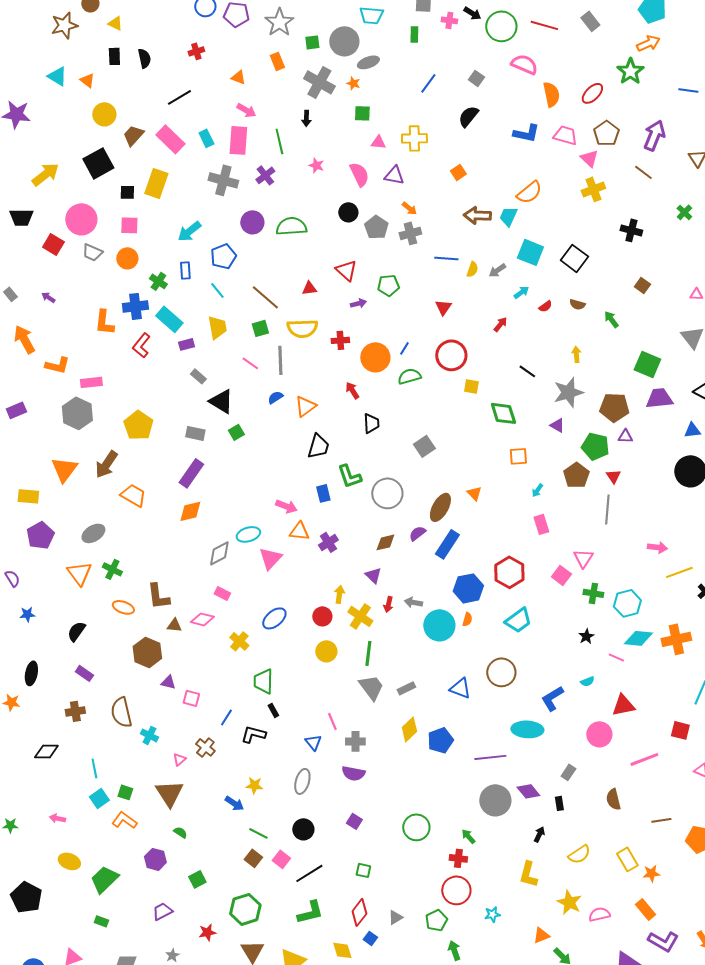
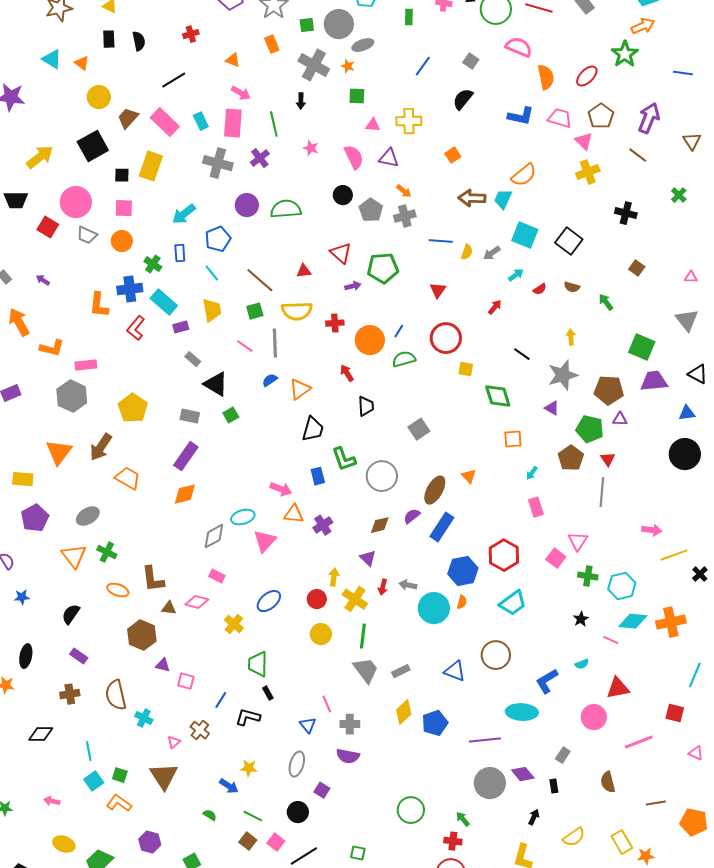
green pentagon: (388, 285) -> (383, 268), size x1.4
purple square: (354, 821) -> (322, 790), moved
green semicircle: (180, 832) -> (210, 815), moved

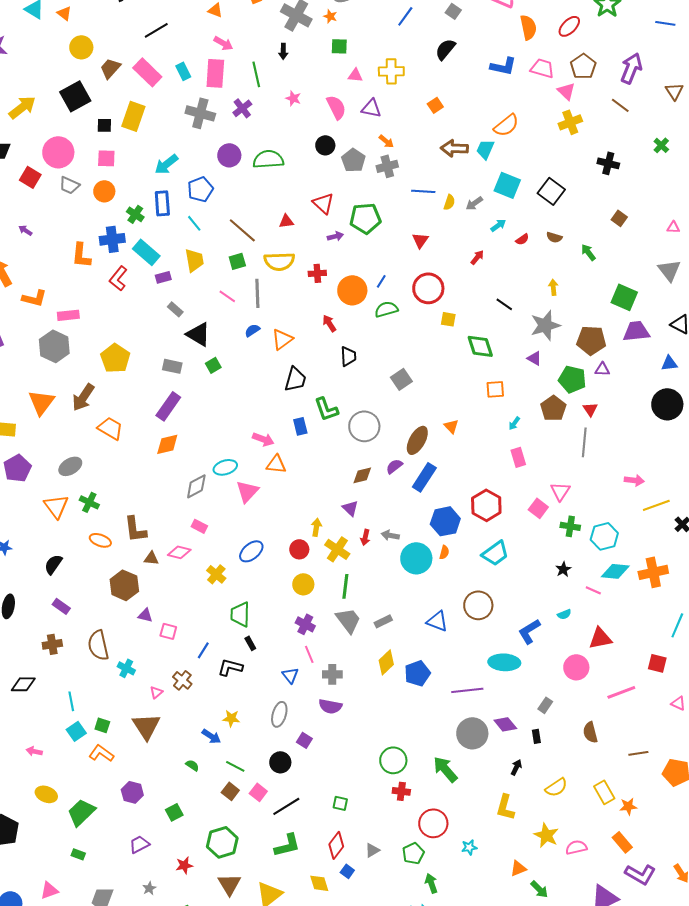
blue rectangle: (180, 253) -> (162, 203), size x1.4
purple cross: (323, 525) -> (305, 624), moved, turned -30
green arrow: (463, 819) -> (445, 769), size x1.8
red cross: (453, 841) -> (401, 791), moved

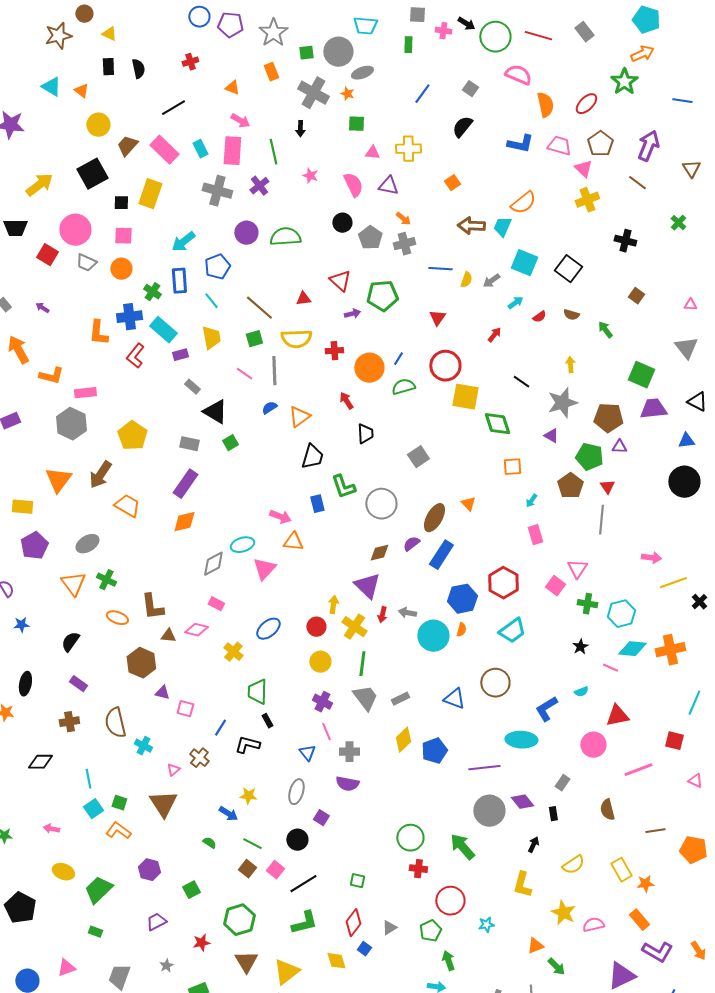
yellow square: (448, 319) -> (465, 397), size x1.8
purple triangle: (350, 508) -> (367, 586), size x1.6

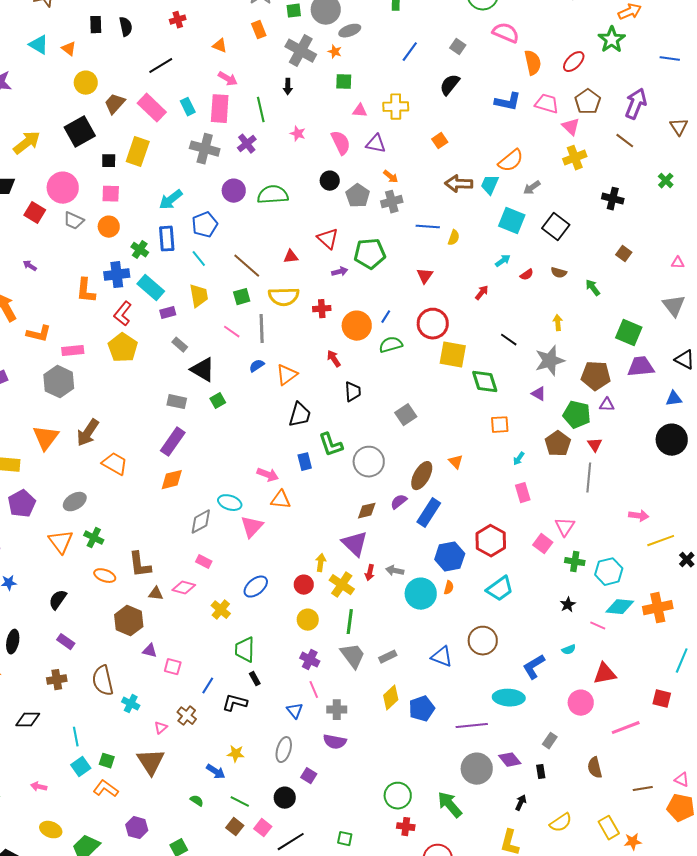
gray arrow: (491, 281) -> (532, 188), moved
yellow pentagon: (132, 436) -> (123, 348), moved
cyan ellipse: (242, 545) -> (230, 503), turned 35
pink triangle: (695, 781) -> (682, 780), moved

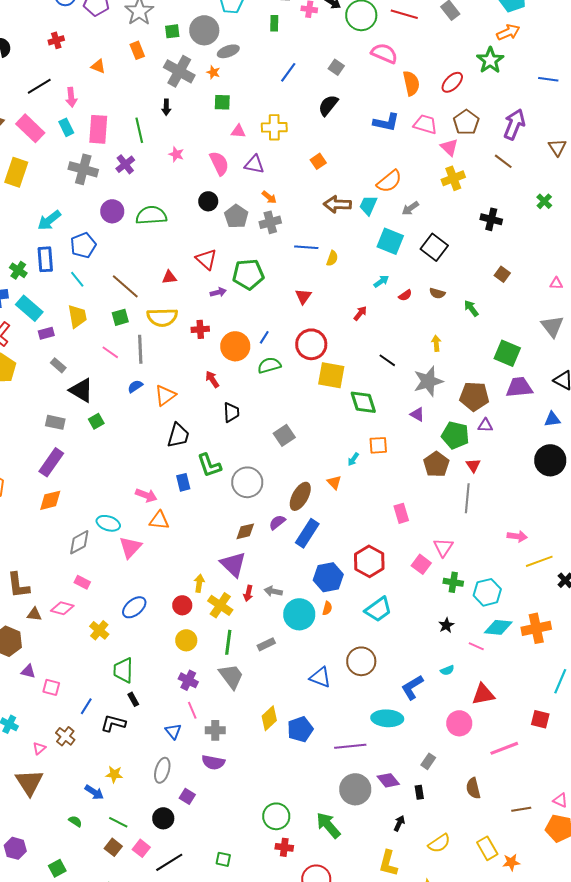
pink arrow: (228, 79) -> (71, 97), moved, turned 54
cyan arrow: (519, 459) -> (353, 459), moved
gray rectangle: (388, 657) -> (266, 644), moved

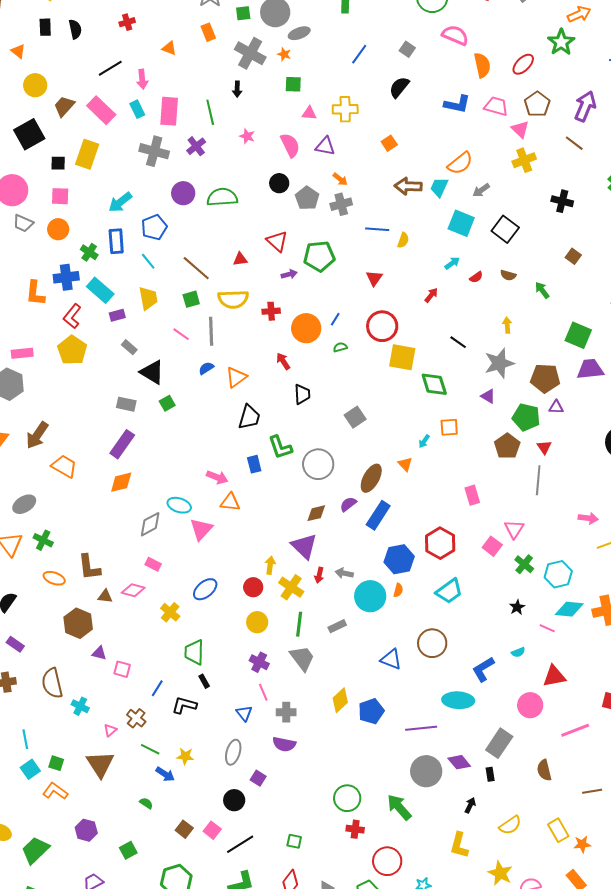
green semicircle: (269, 365) -> (340, 347), size x0.6
green cross: (453, 582) -> (524, 564), turned 30
gray rectangle: (428, 761) -> (499, 743), size x1.8
green line: (118, 822) -> (150, 749), moved

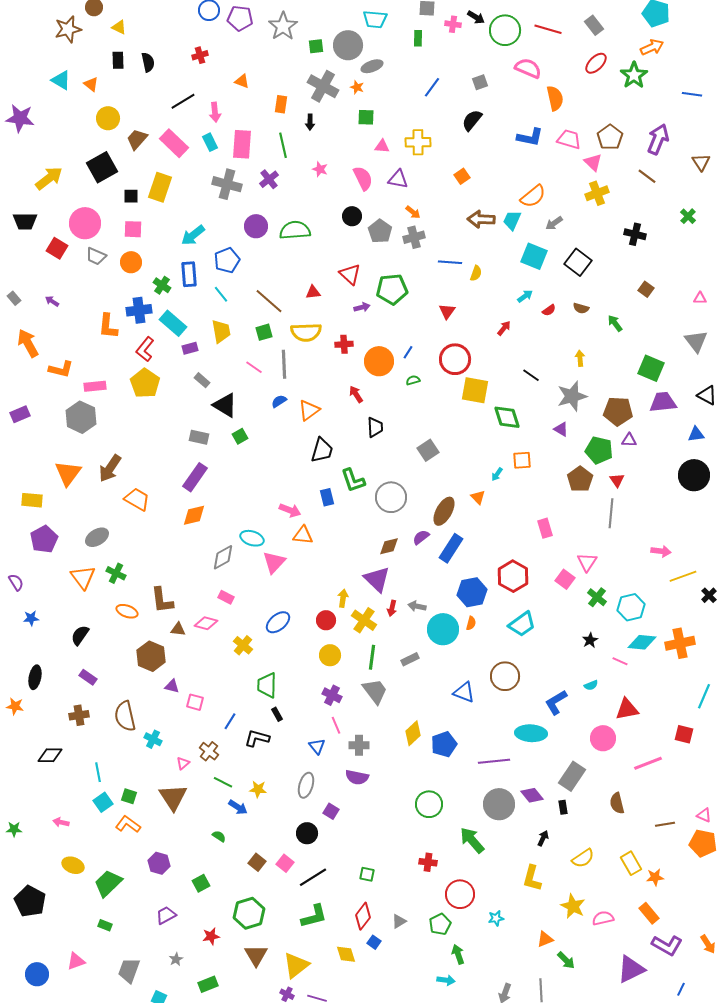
orange rectangle: (208, 32) -> (281, 104), moved, turned 30
gray square: (407, 49) -> (480, 82), turned 35
red ellipse: (523, 64) -> (596, 63), moved
green circle: (347, 798) -> (429, 804), moved

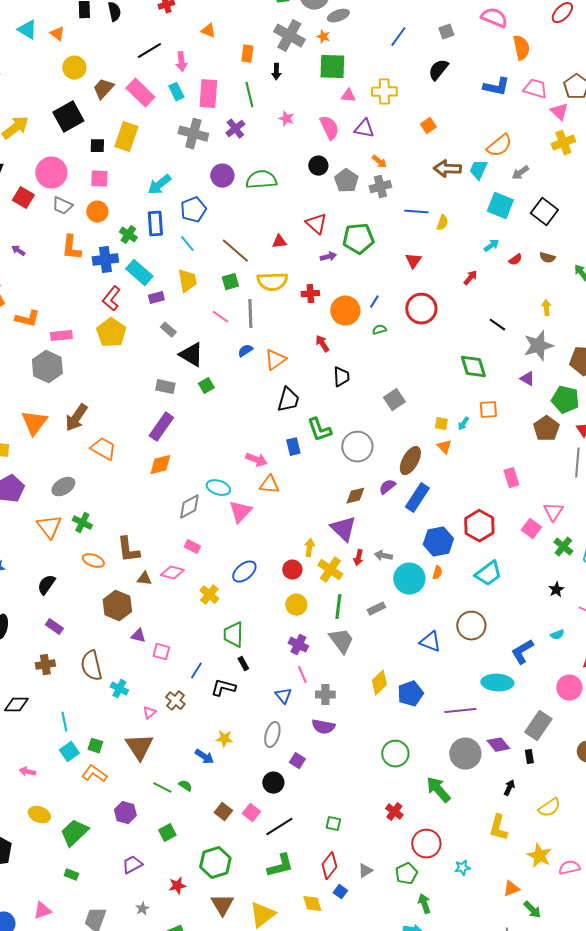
green square: (366, 117) -> (332, 67), size x1.6
orange L-shape: (108, 326) -> (71, 248), moved
yellow square: (475, 390) -> (441, 424), moved, size x0.5
green line: (223, 782) -> (162, 788), moved
red cross: (428, 862) -> (394, 812), turned 30

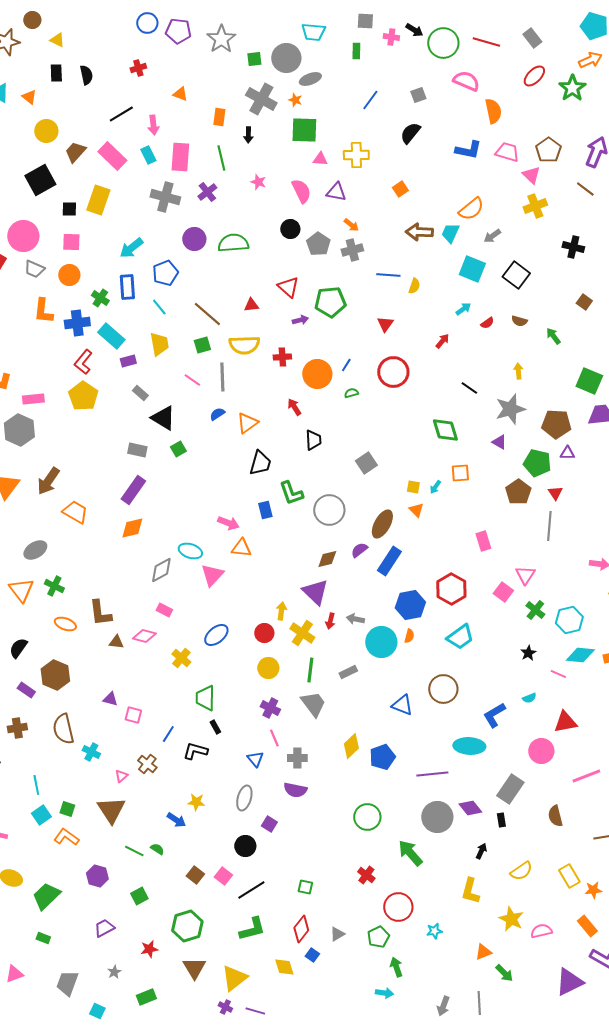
brown hexagon: (117, 606) -> (55, 675), moved

